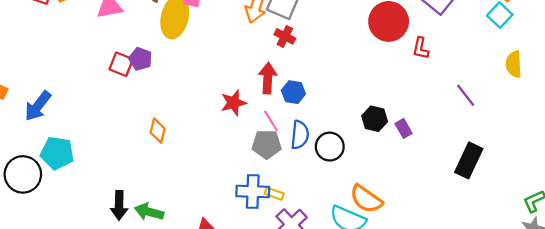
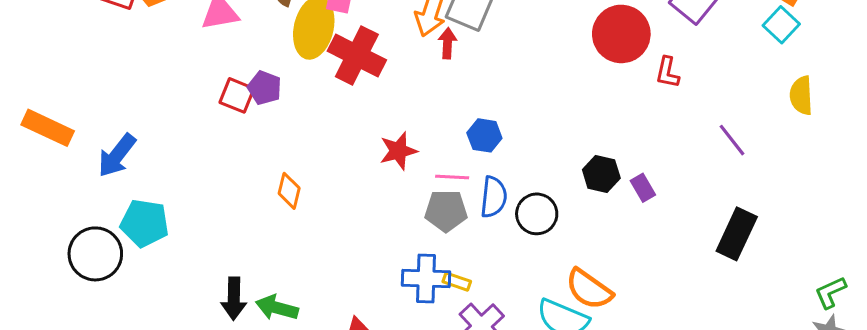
red cross: (285, 36) -> (357, 56), moved, size x1.8
red arrow: (268, 78) -> (448, 43), moved, size x0.7
pink line: (271, 121) -> (452, 177), turned -55

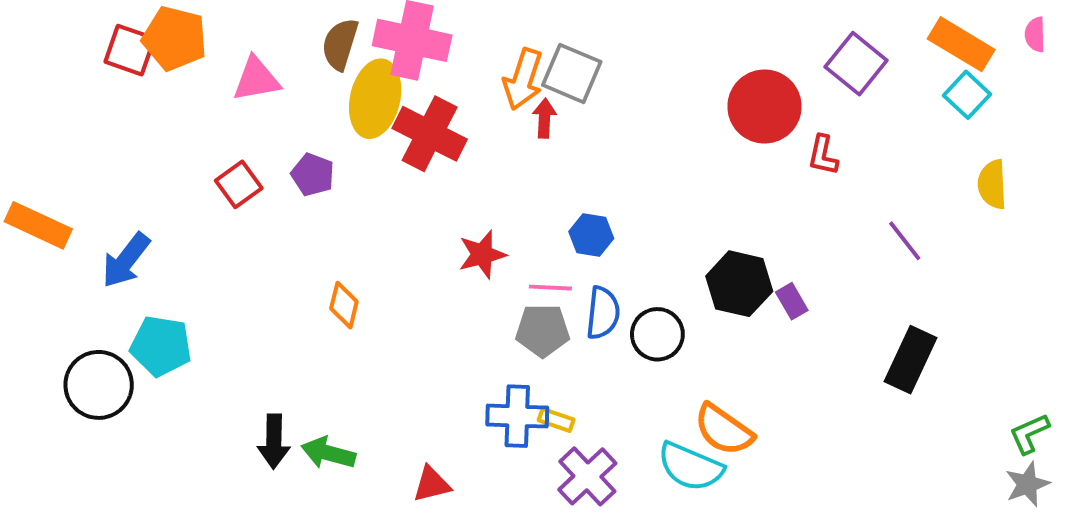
red square: (237, 95) -> (239, 184), moved, turned 32
black hexagon: (601, 174) -> (739, 284), size x1.4

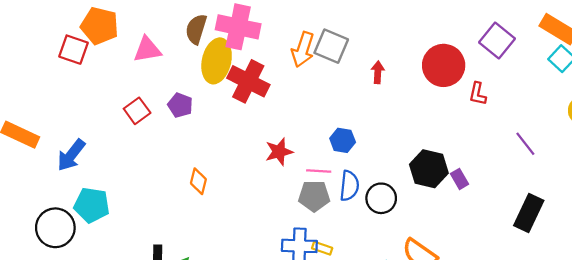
red square: (130, 50) -> (73, 50), moved
red arrow: (544, 118) -> (378, 72), moved

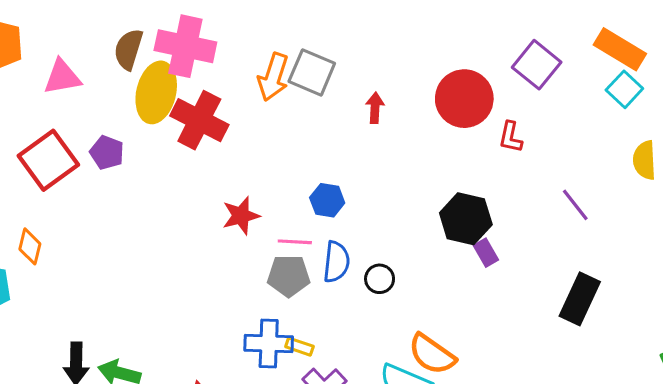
red square: (137, 111) -> (48, 160), size x1.6
black hexagon: (429, 169) -> (466, 219), moved
orange diamond: (198, 181) -> (30, 246), moved
black circle: (381, 198) -> (380, 279), size x0.7

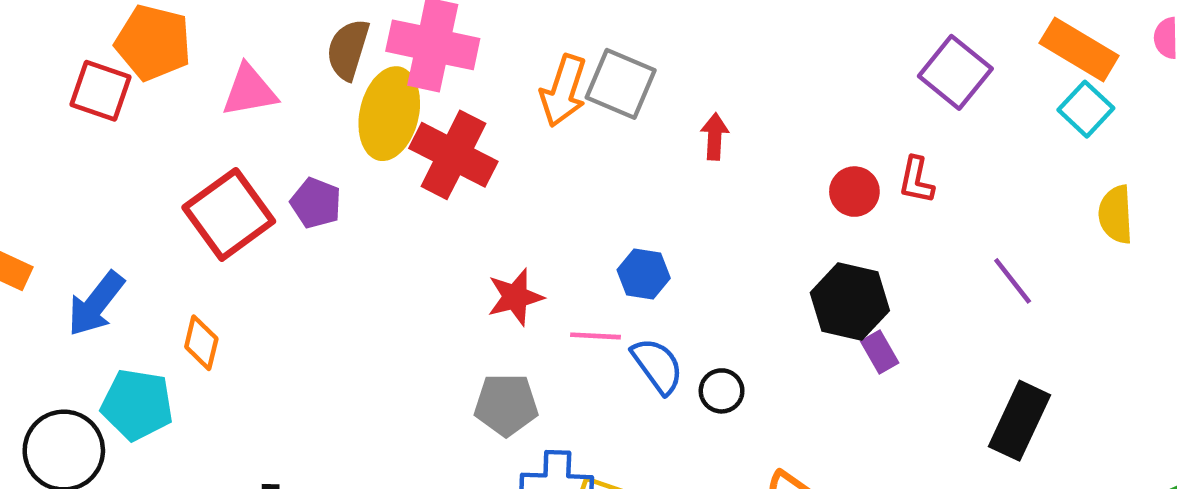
red circle: (464, 99) -> (854, 192), moved, size x0.6
blue semicircle: (336, 262) -> (657, 366), turned -42
gray pentagon: (289, 276) -> (506, 405), moved

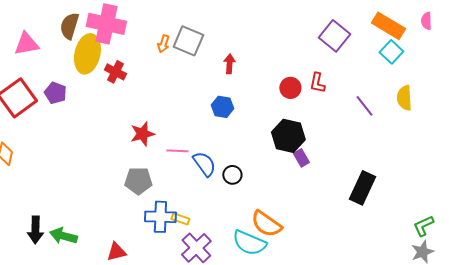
orange arrow: (563, 91) -> (163, 44), size x0.6
red cross: (453, 155) -> (115, 72), size x0.6
blue hexagon: (644, 274) -> (222, 107), moved
purple line: (1013, 281) -> (364, 106), moved

